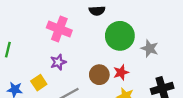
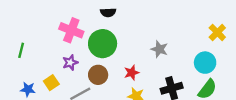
green circle: (120, 36) -> (103, 44), moved
brown circle: (99, 75) -> (98, 75), moved

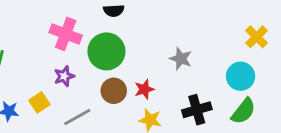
brown circle: (98, 75) -> (114, 91), moved

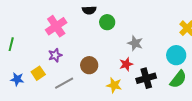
pink cross: (66, 34) -> (56, 26), turned 35
green circle: (106, 51) -> (107, 22), moved, size x0.6
red star: (144, 89) -> (126, 64), moved

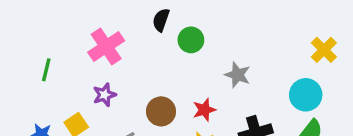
black semicircle: (89, 10) -> (161, 20), turned 112
green line: (11, 44) -> (46, 70), moved
red star: (126, 64) -> (204, 110), moved

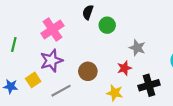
purple star: (104, 95) -> (51, 61), size x1.5
red star: (204, 110) -> (124, 68), moved

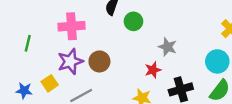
pink cross: (52, 29) -> (71, 26), turned 30
brown circle: (88, 71) -> (99, 61), moved

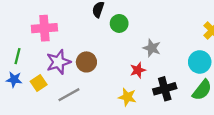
pink cross: (71, 26) -> (44, 28), moved
green line: (28, 43) -> (18, 56), moved
blue star: (24, 91) -> (14, 79), moved

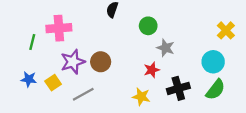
green circle: (119, 23) -> (148, 26), moved
green line: (18, 56) -> (32, 42), moved

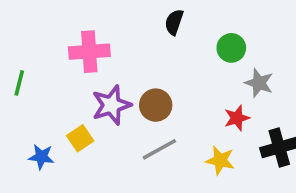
green line: (32, 42) -> (19, 83), moved
blue star: (29, 79) -> (41, 157), moved
gray line: (83, 94) -> (159, 149), moved

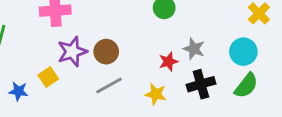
gray star: (259, 83) -> (194, 49), moved

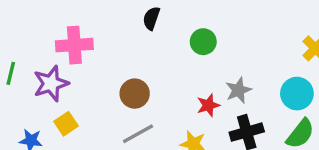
gray star: (194, 49) -> (238, 90), turned 30
purple star: (72, 52) -> (51, 84), moved

